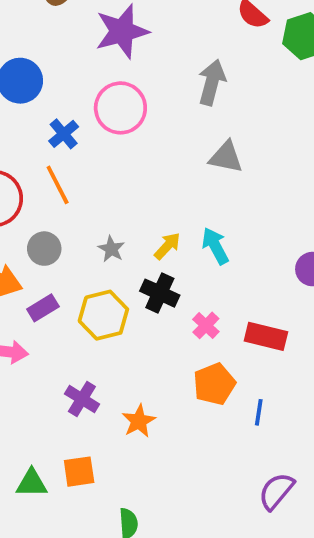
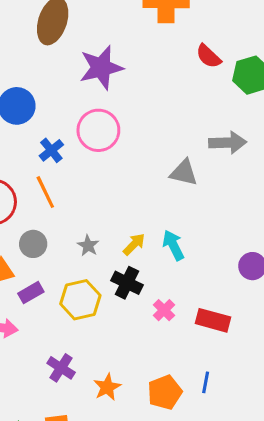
gray arrow: (212, 82) -> (228, 143), moved, turned 72
orange pentagon: (214, 384) -> (165, 392), moved

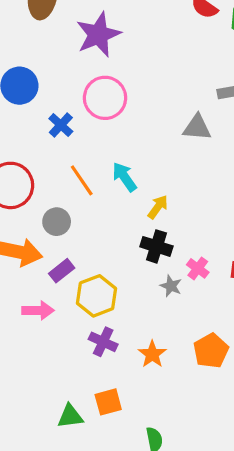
orange line: (45, 192) -> (82, 180), moved
cyan arrow: (173, 245) -> (124, 177), moved
gray star: (88, 246) -> (171, 286), moved
yellow hexagon: (80, 300) -> (97, 296), moved

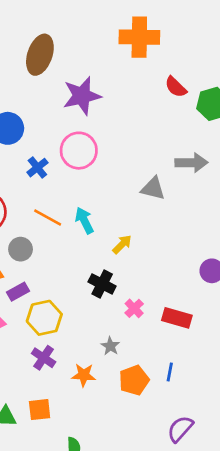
orange line: (82, 180) -> (48, 217), turned -36
yellow arrow: (158, 207) -> (122, 244), moved
gray star: (171, 286) -> (110, 346), moved
orange star: (152, 354) -> (84, 375), turned 30

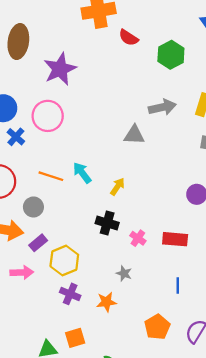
red semicircle: (176, 87) -> (129, 38), moved
pink circle: (79, 151) -> (48, 116), moved
blue cross: (37, 168) -> (16, 137), moved
orange pentagon: (134, 380) -> (157, 327), moved

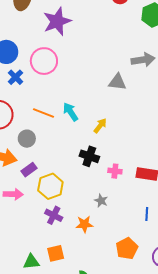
pink cross: (138, 238) -> (115, 171), turned -32

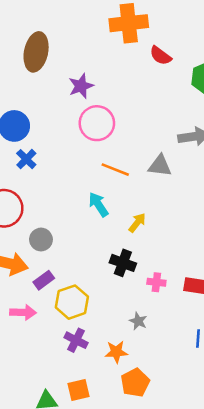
purple star: (57, 21) -> (81, 86), size x0.7
pink circle: (44, 61) -> (97, 123), moved
orange line: (44, 113) -> (115, 170), moved
orange pentagon: (127, 248) -> (135, 383), moved

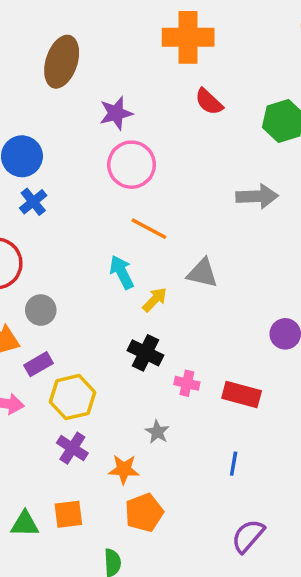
red semicircle: (160, 56) -> (209, 102), moved
gray triangle: (160, 166) -> (202, 273), moved
yellow arrow: (137, 223) -> (155, 300), moved

